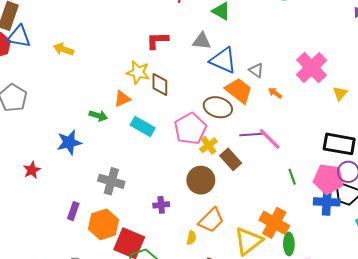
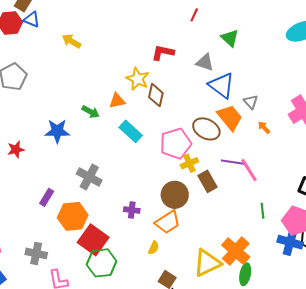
blue triangle: (19, 36) -> (32, 19), size x0.7
orange trapezoid: (211, 220) -> (168, 222), moved

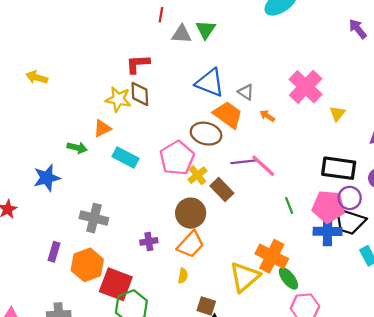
green triangle: (230, 38) -> (206, 30), turned 36
gray triangle: (205, 62) -> (182, 34), moved
brown diamond: (156, 95) -> (140, 94), moved
green ellipse: (245, 274) -> (288, 278), turned -35

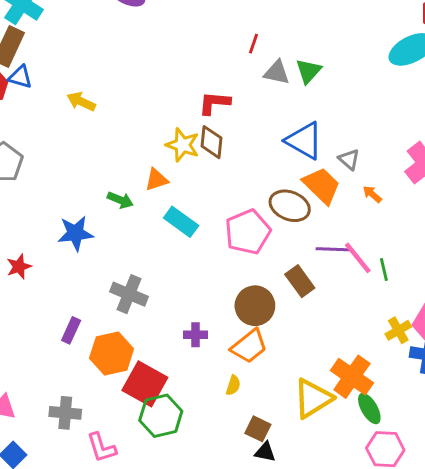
yellow cross: (197, 175) -> (398, 330), moved
green line: (289, 206) -> (384, 270), moved

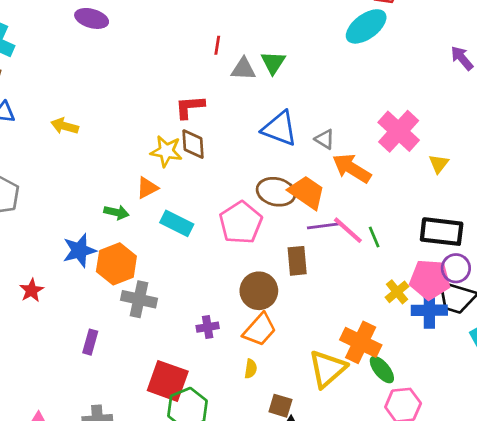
orange trapezoid: (322, 186) -> (307, 192), moved
orange arrow: (372, 194) -> (352, 168), size x2.0
brown rectangle: (300, 281) -> (297, 261), turned 40
orange hexagon: (112, 353) -> (116, 264), moved

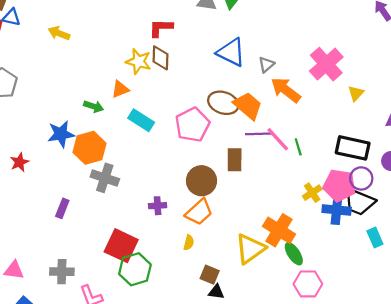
gray triangle: (325, 139) -> (266, 65), turned 42

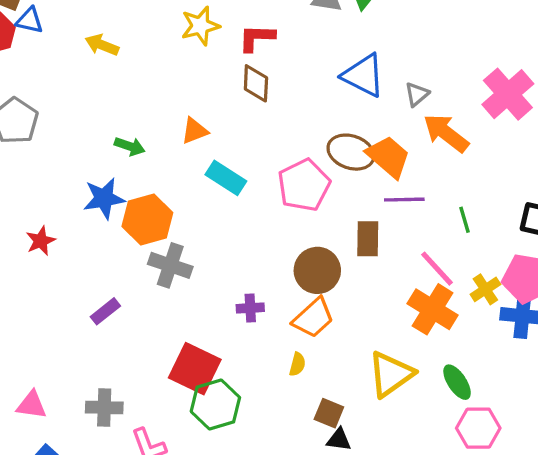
yellow star: (139, 61) -> (200, 26), moved, turned -30
green arrow: (94, 106) -> (130, 146), moved
pink line: (278, 139) -> (437, 269), moved
purple rectangle: (62, 208) -> (105, 311), turned 30
orange cross: (279, 230) -> (433, 309), moved

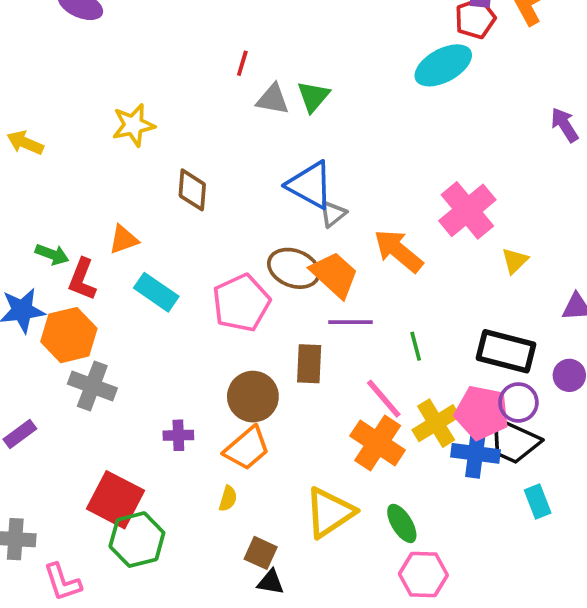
red L-shape: (257, 38) -> (82, 279), moved, turned -72
gray triangle: (417, 94) -> (333, 214), moved
yellow cross: (485, 289) -> (436, 423), size x1.4

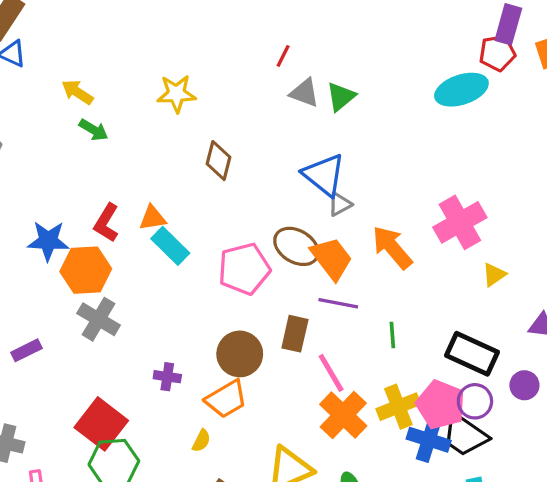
orange triangle: (123, 240) -> (153, 218), moved
green arrow: (52, 254) -> (94, 130), moved
pink line: (384, 399) -> (331, 373), moved

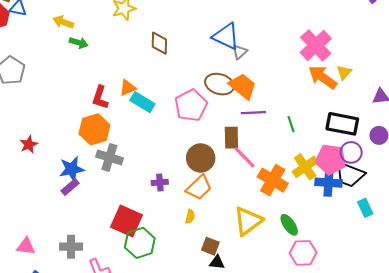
blue star: (48, 241) -> (72, 169), moved
orange arrow: (392, 247) -> (323, 77), moved
pink line: (331, 373) -> (245, 157), moved

